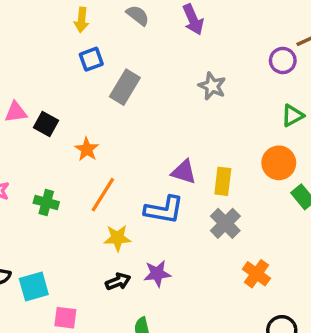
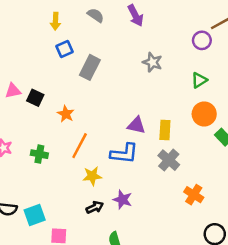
green triangle: (293, 116) -> (199, 80), moved
purple star: (157, 274) -> (122, 200), turned 30

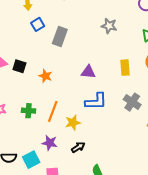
purple triangle: (136, 125) -> (88, 72), moved
yellow rectangle: (165, 130) -> (125, 68), moved
orange line: (80, 146) -> (53, 111), moved
purple star: (122, 200) -> (50, 143), moved

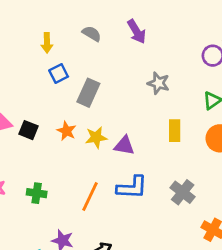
yellow rectangle: (125, 68) -> (175, 131), moved
orange star: (45, 76) -> (67, 131), moved
orange line: (53, 111) -> (90, 197), moved
yellow star: (73, 123) -> (96, 137), moved

